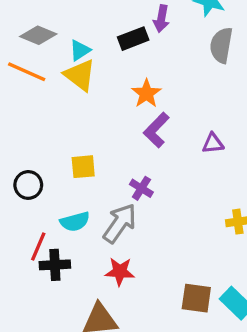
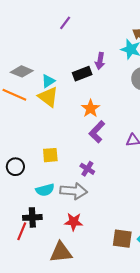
gray arrow: (120, 223) -> (74, 191), turned 60
red line: (38, 247) -> (22, 231), moved

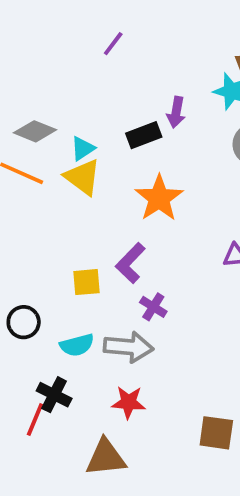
orange star: (91, 108) -> (159, 198), size x1.4
purple L-shape: (97, 132) -> (130, 263), moved
black circle: (15, 167) -> (24, 322), moved
black cross: (32, 217) -> (54, 395), turned 30

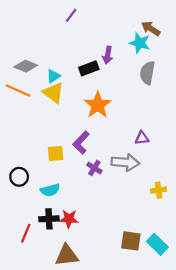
gray arrow: (128, 347) -> (125, 162), moved
black cross: (54, 395) -> (49, 219), moved, turned -30
red star: (128, 402) -> (69, 219), moved

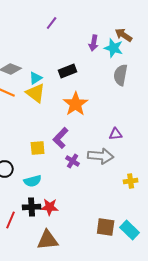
purple arrow: (108, 55) -> (94, 43), moved

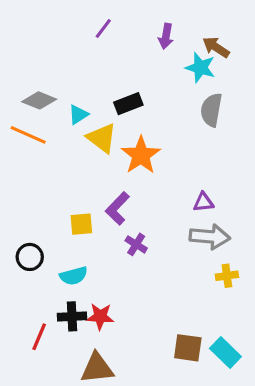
purple arrow: (94, 43) -> (166, 36), moved
yellow triangle: (36, 93) -> (102, 138), moved
gray arrow: (101, 156) -> (210, 237), moved

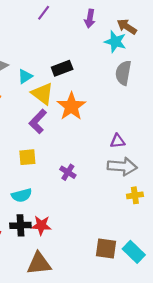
purple L-shape: (117, 208) -> (38, 121), moved

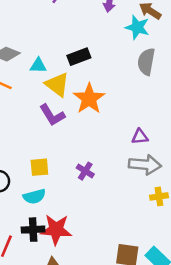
cyan triangle: (25, 76) -> (38, 66), turned 35
purple L-shape: (38, 121) -> (52, 115), turned -75
yellow square: (27, 157) -> (39, 167), moved
red star: (41, 225) -> (56, 230), size x1.4

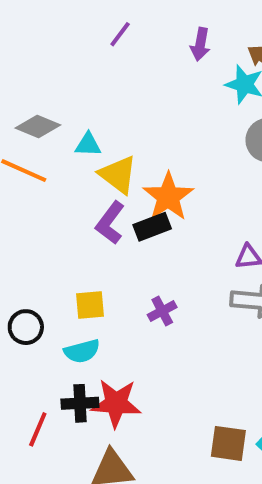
black rectangle: (79, 57) -> (152, 227), moved
purple L-shape: (52, 115) -> (110, 223), turned 68
purple cross: (85, 171) -> (162, 311), turned 30

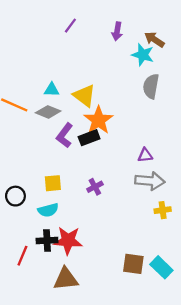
gray diamond: (38, 126) -> (48, 112), moved
yellow triangle: (118, 175) -> (84, 96), moved

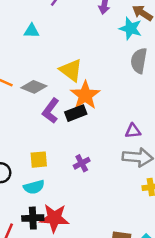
cyan triangle: (52, 90) -> (32, 31), moved

